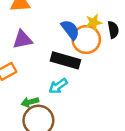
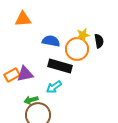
blue semicircle: (70, 30) -> (51, 41), moved, turned -42
purple triangle: (23, 40) -> (25, 74), moved

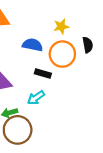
yellow star: (83, 35) -> (61, 26), moved
black rectangle: (60, 66) -> (43, 74), size x0.6

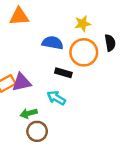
cyan arrow: (36, 98) -> (56, 98), turned 66
brown circle: (18, 130) -> (37, 131), size x0.7

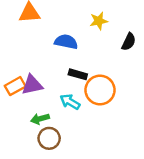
black semicircle: (110, 43) -> (129, 42), turned 35
orange circle: (84, 52) -> (100, 90), moved

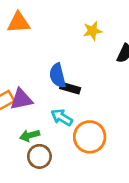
blue semicircle: (66, 42) -> (58, 75), moved, turned -115
orange circle: (100, 90) -> (90, 137), moved

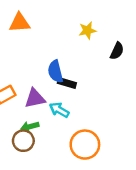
purple triangle: (21, 99) -> (35, 98), moved
orange circle: (90, 137) -> (85, 145), moved
brown circle: (39, 156) -> (23, 141), moved

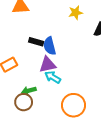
black rectangle: (67, 83) -> (36, 42), moved
purple triangle: (35, 98) -> (48, 65), moved

